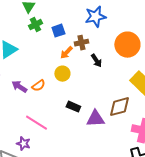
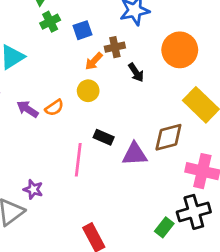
pink line: (36, 123) -> (78, 160), moved, turned 65

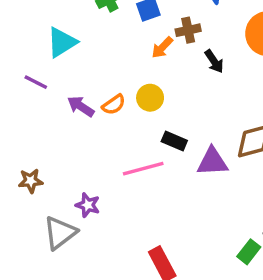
yellow circle: (88, 91) -> (150, 98), moved
pink line: (78, 160) -> (143, 169), turned 68

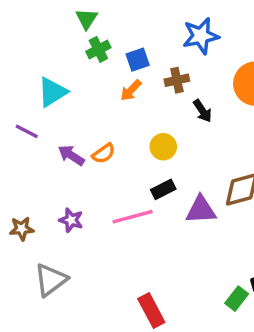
orange arrow: (162, 47) -> (131, 90), moved
yellow circle: (150, 98) -> (163, 147), moved
black rectangle: (174, 141) -> (163, 189), turned -50
purple star: (88, 205) -> (71, 220), moved

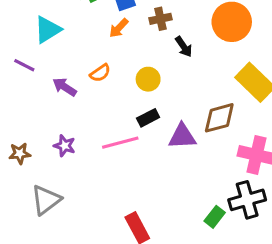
orange semicircle: (104, 154) -> (100, 73), moved

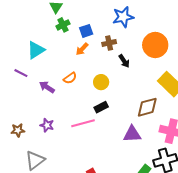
purple triangle: (182, 136) -> (132, 134), moved

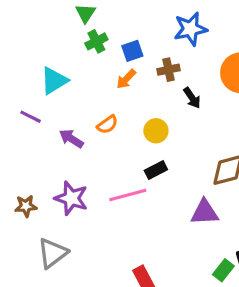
purple star: (47, 125) -> (71, 198), size x1.5

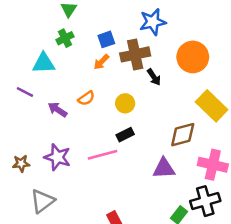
green cross: (96, 41) -> (65, 38), moved
brown cross: (169, 70) -> (135, 54), size x1.6
cyan triangle: (54, 81) -> (44, 63), turned 30

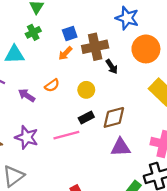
blue star: (153, 22) -> (127, 18), moved, turned 30
brown diamond: (183, 135) -> (114, 117), moved

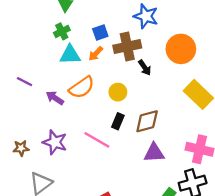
blue star: (127, 18) -> (146, 16), moved
cyan triangle: (14, 54) -> (70, 55), moved
orange semicircle: (52, 85) -> (82, 87), size x1.6
black rectangle: (86, 117) -> (118, 121), turned -40
pink line: (66, 135) -> (97, 140), turned 45

